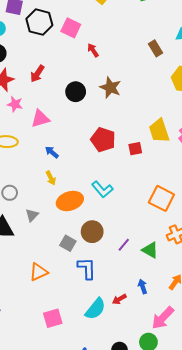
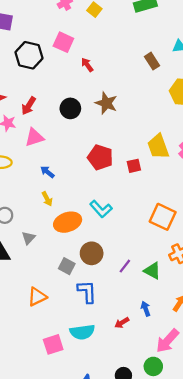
black hexagon: (39, 22) -> (29, 55), moved
red arrow: (37, 74) -> (29, 106), moved
cyan semicircle: (95, 309) -> (82, 332), moved, turned 45

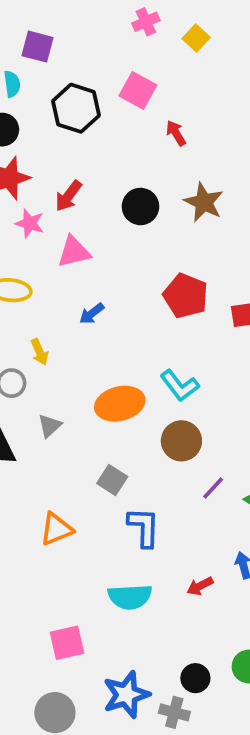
blue arrow: (47, 172) -> (92, 314), turned -80
yellow arrow: (47, 199) -> (40, 352), moved
brown circle: (92, 253) -> (181, 441), moved
pink square: (53, 344) -> (67, 643), moved

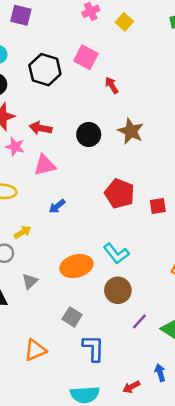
purple square: (37, 47) -> (21, 15), moved
red arrow: (68, 196) -> (41, 128), turned 65
yellow arrow: (40, 352) -> (23, 232), turned -98

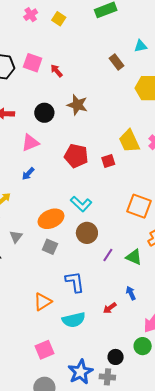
pink square: (86, 57) -> (33, 63), moved
pink triangle: (45, 165) -> (30, 143), moved
gray square: (72, 317) -> (50, 247), moved
orange triangle: (35, 350) -> (43, 302), moved

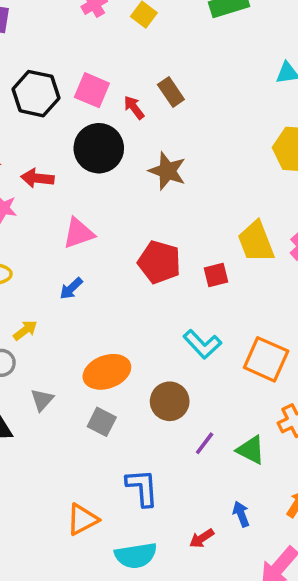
brown rectangle: (117, 62) -> (171, 92), moved
black circle: (44, 113) -> (99, 148), moved, size x1.4
cyan L-shape: (81, 204) -> (202, 344), moved

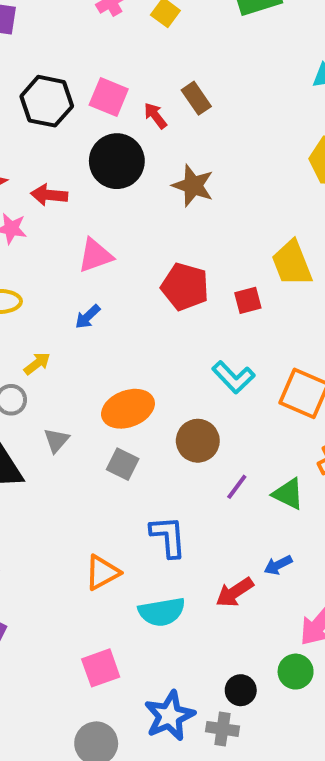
blue arrow: (241, 514) -> (278, 565), turned -95
red arrow: (202, 538) -> (235, 592), size x1.4

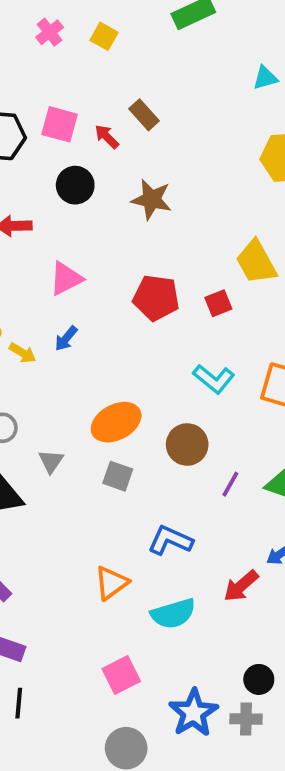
black circle: (117, 161) -> (75, 185), size x0.7
yellow arrow: (37, 363) -> (23, 353), moved, turned 76
blue L-shape: (168, 537) -> (170, 540), turned -54

